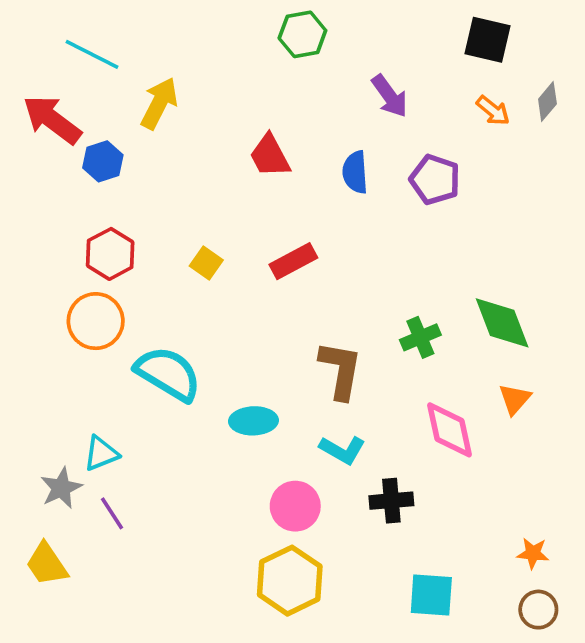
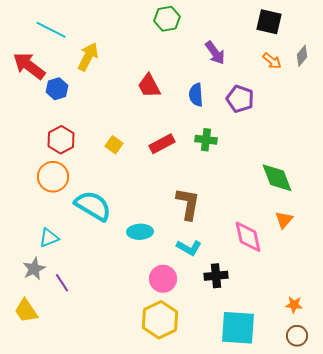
green cross: (420, 337) -> (206, 140), moved, turned 30
cyan triangle: (101, 454) -> (49, 238), moved
cyan square: (431, 595) -> (238, 328), size x1.4

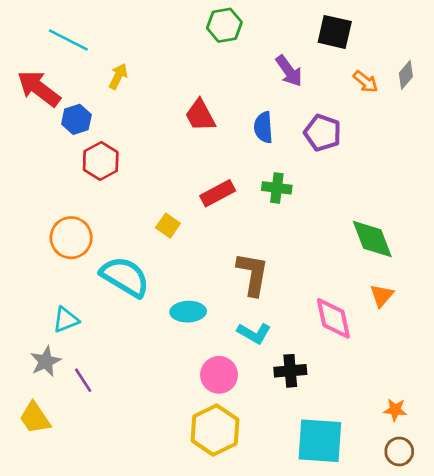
black square: (269, 22) -> (335, 32), moved
yellow arrow: (88, 57) -> (118, 76), size x0.7
red hexagon: (61, 140) -> (101, 161), moved
yellow square: (114, 145) -> (168, 226), moved

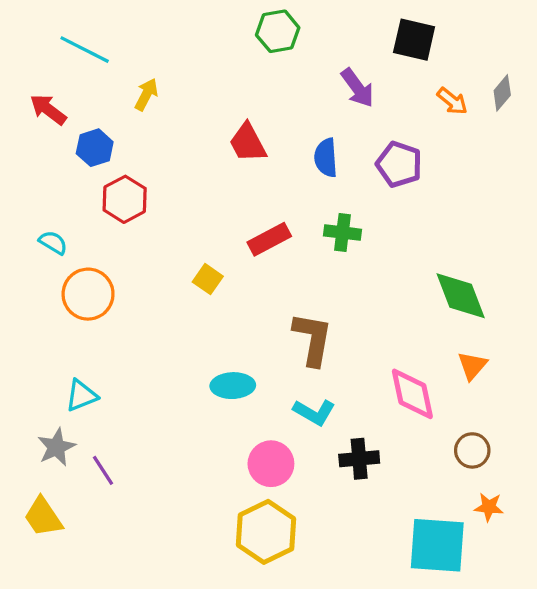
red arrow: (39, 88) -> (48, 109), size x0.7
cyan semicircle: (125, 277) -> (53, 243), moved, size x0.5
cyan square: (320, 441) -> (437, 545), moved
brown circle: (399, 451) -> (472, 450), moved

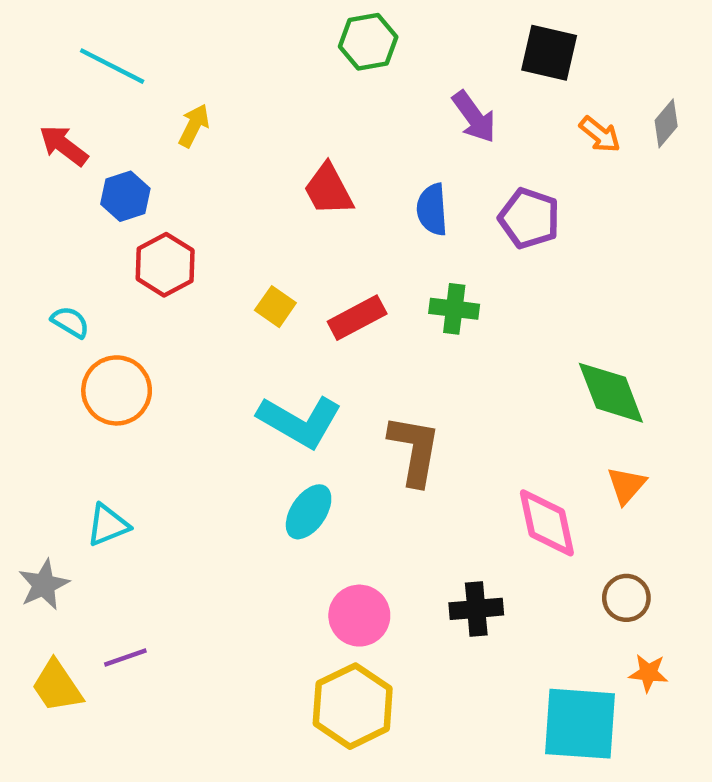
yellow square: (208, 279) -> (275, 307), moved
cyan ellipse: (233, 386) -> (309, 512), turned -54
cyan L-shape: (314, 412) -> (300, 421), moved, size x1.5
gray star: (56, 447) -> (44, 585), moved
purple line: (103, 470) -> (125, 657), moved, turned -76

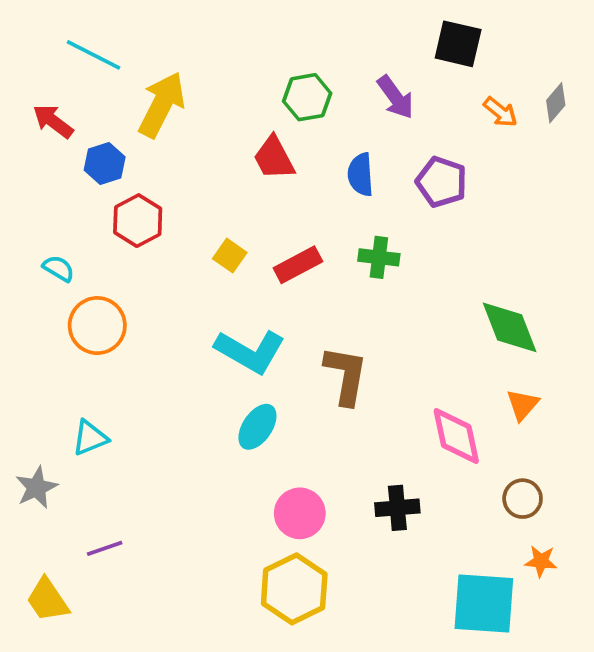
green hexagon: (368, 42) -> (307, 97), moved
yellow arrow: (194, 126) -> (162, 105), size x1.8
yellow trapezoid: (57, 686) -> (48, 600), moved

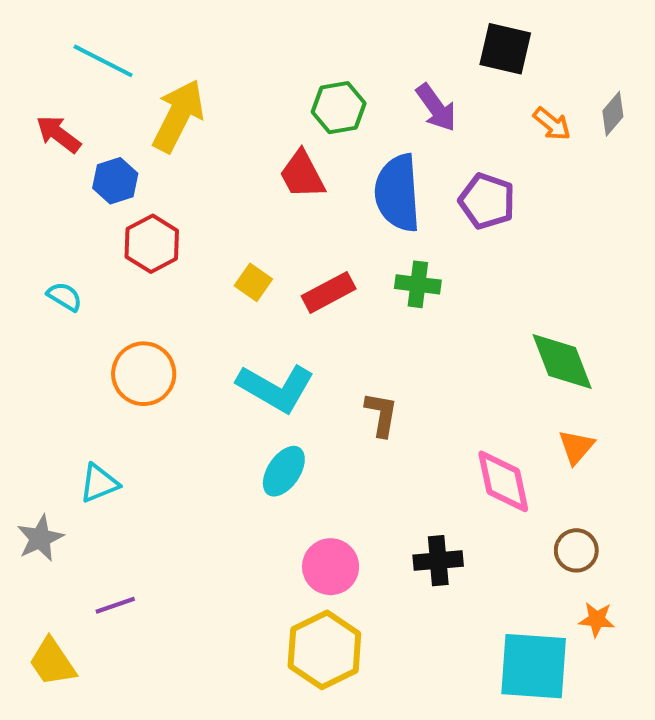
blue semicircle: (361, 175) -> (398, 193), size x1.6
orange circle: (97, 326) -> (144, 374), moved
brown L-shape: (346, 375) -> (381, 414), size x0.7

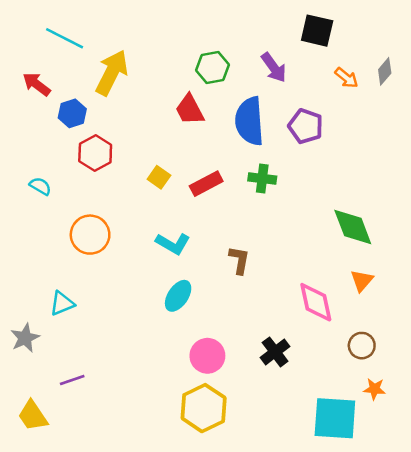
cyan L-shape: (276, 388) -> (173, 244), size x0.7
black cross: (438, 561) -> (275, 352), turned -32

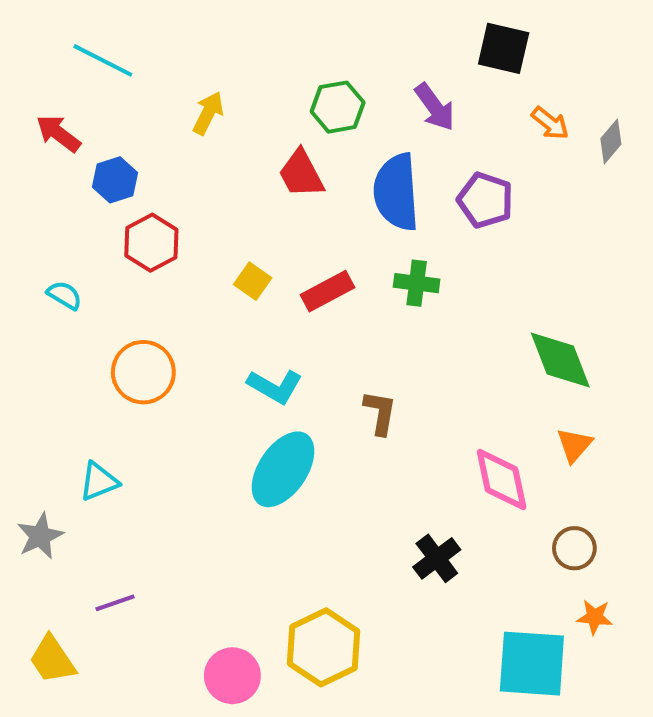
gray diamond: (385, 71) -> (611, 141), moved
yellow arrow: (112, 73) -> (208, 113), moved, size x0.6
cyan ellipse: (178, 296) -> (283, 469), size x1.5
pink circle: (207, 356) -> (232, 676), moved

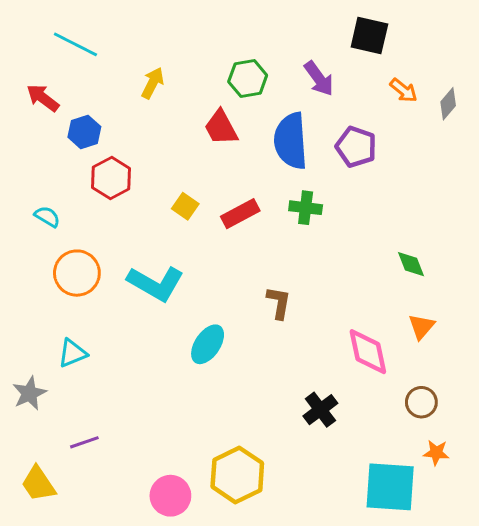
green diamond: (560, 360) -> (411, 264), size x0.6
orange circle: (143, 372) -> (77, 273), moved
cyan L-shape: (275, 386) -> (156, 283), moved, size x1.4
cyan ellipse: (283, 469) -> (208, 344), size x0.7

